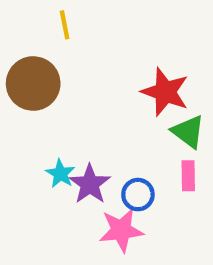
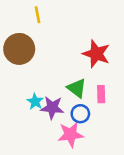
green triangle: (188, 132) -> (77, 88), moved
pink rectangle: (188, 176) -> (101, 94), moved
purple star: (90, 184) -> (52, 108), turned -30

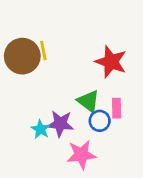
yellow line: (38, 15) -> (43, 50), moved
cyan star: (35, 101) -> (41, 129), moved
blue circle: (80, 114) -> (100, 121), moved

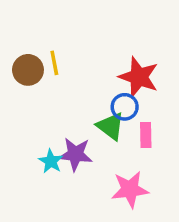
brown circle: (22, 56) -> (28, 70), size x0.7
blue circle: (100, 121) -> (125, 107), moved
pink star: (81, 155) -> (130, 189), moved

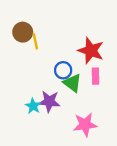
brown circle: (28, 70) -> (23, 32), moved
blue circle: (125, 107) -> (63, 70), moved
pink rectangle: (146, 135) -> (95, 76), moved

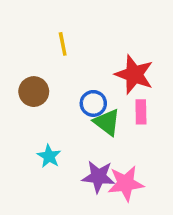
brown circle: (23, 32) -> (34, 92), moved
yellow line: (35, 41) -> (63, 44), moved
purple star: (49, 101) -> (98, 177), moved

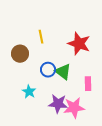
yellow line: (63, 44) -> (41, 37), moved
blue circle: (93, 103) -> (48, 70), moved
pink rectangle: (141, 112) -> (88, 84), moved

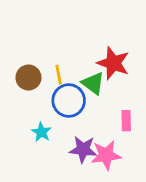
yellow line: (41, 37) -> (59, 75), moved
blue circle: (48, 70) -> (69, 101), size x1.5
green triangle: (63, 72) -> (93, 83), moved

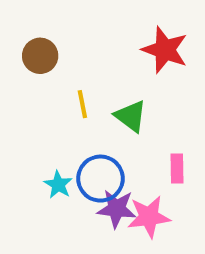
red star: (113, 63) -> (165, 50), moved
brown circle: (28, 78) -> (40, 56), moved
blue circle: (69, 101) -> (100, 179), moved

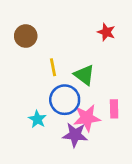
red star: (165, 50) -> (106, 32), size x0.6
blue circle: (100, 179) -> (65, 100), moved
pink star: (149, 217) -> (87, 118), moved

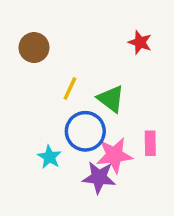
yellow line: (53, 67) -> (70, 89), turned 36

